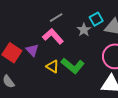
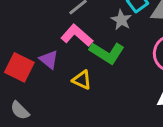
green L-shape: (73, 66) -> (107, 53), moved

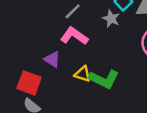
green L-shape: (107, 53) -> (104, 79), moved
red square: (19, 67) -> (29, 83), moved

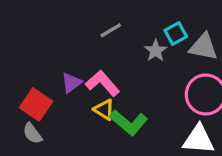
pink L-shape: (74, 36) -> (102, 83), moved
purple triangle: (52, 59) -> (71, 83), turned 36

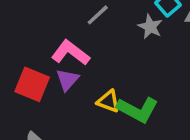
pink L-shape: (102, 83) -> (71, 53), moved
red square: (36, 104) -> (32, 84), moved

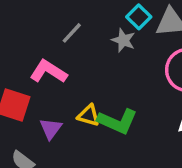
purple triangle: (67, 80) -> (51, 129), moved

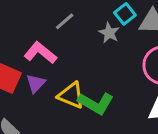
yellow triangle: (89, 116) -> (71, 95), size x1.4
purple triangle: (51, 129) -> (36, 83), moved

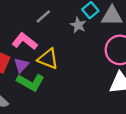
yellow triangle: (71, 95) -> (48, 59), moved
green L-shape: (96, 103) -> (31, 82), moved

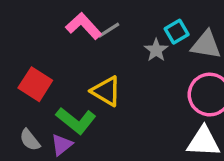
pink L-shape: (25, 41) -> (84, 26), moved
purple triangle: (21, 65) -> (62, 145), moved

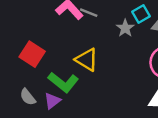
gray line: (109, 30) -> (89, 13), turned 54

